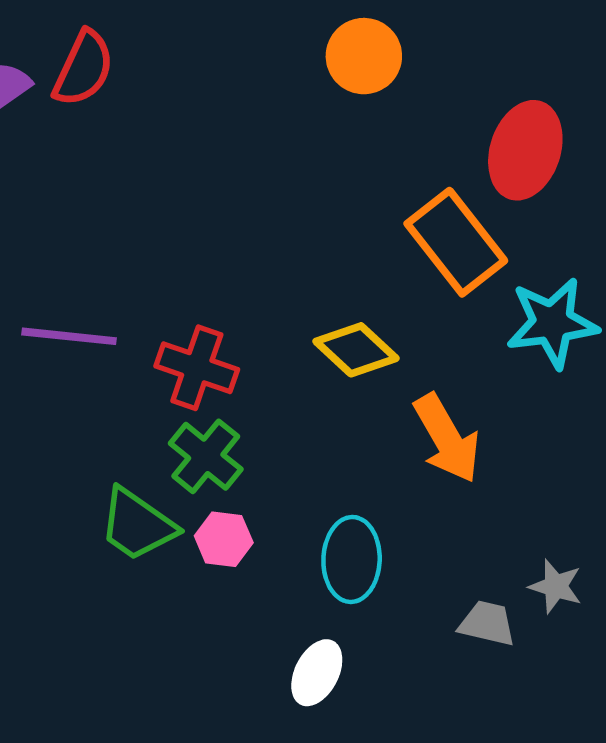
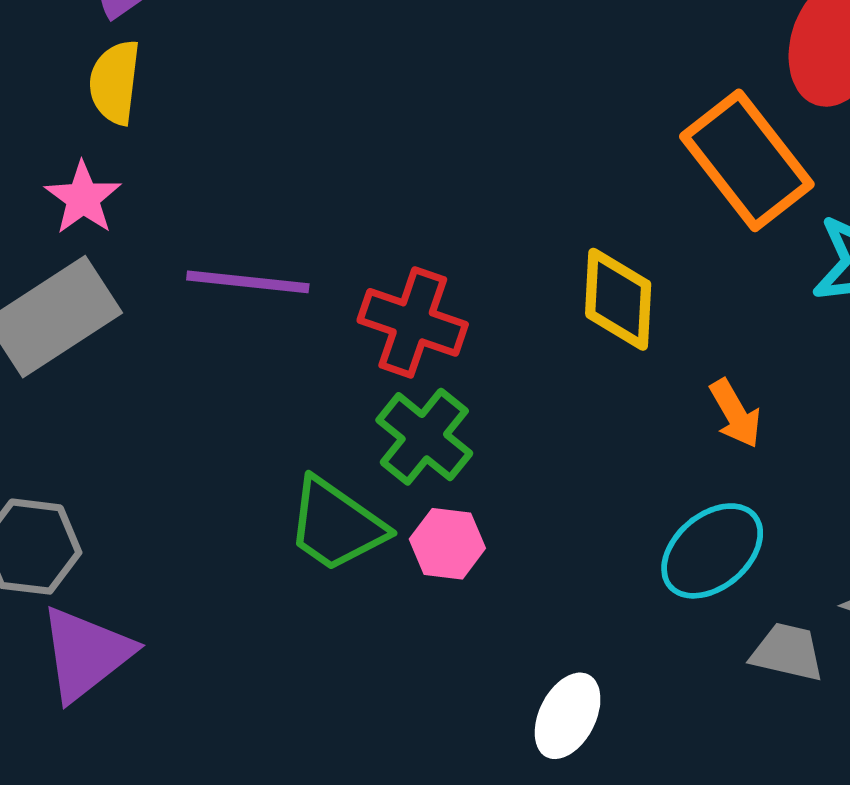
yellow diamond: (356, 350) -> (618, 299), turned 50
orange arrow: (447, 438) -> (735, 414), size x0.6
cyan ellipse: (352, 559) -> (712, 551), moved, turned 48

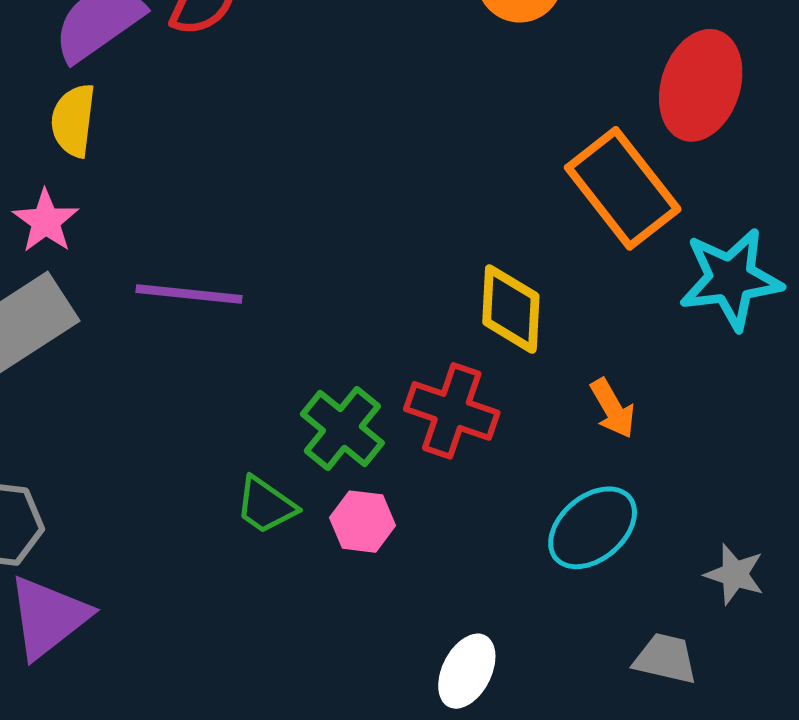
red cross: (413, 322) -> (452, 411), moved
green trapezoid: (336, 525) -> (266, 505), size x0.7
gray trapezoid: (787, 652) -> (665, 659), moved

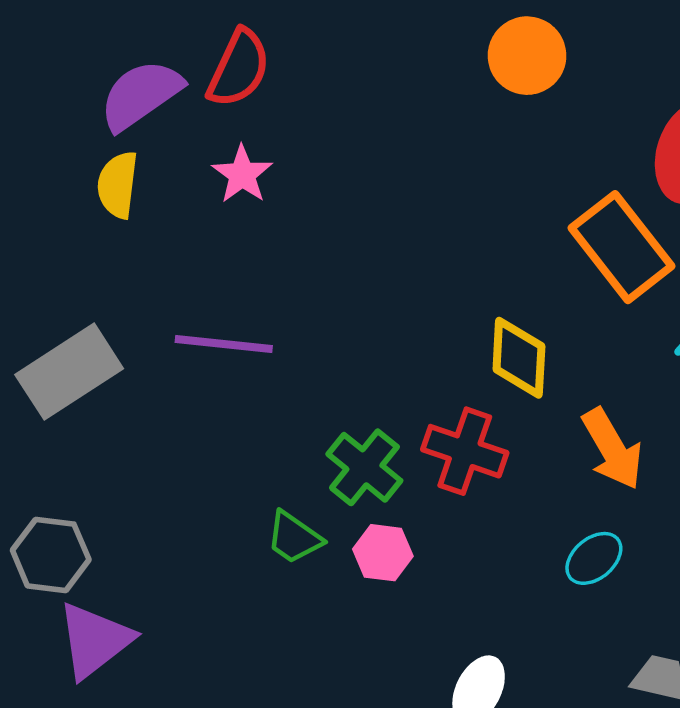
pink star: (46, 221) -> (242, 174), moved
orange arrow: (613, 408) -> (612, 449), size x1.5
cyan ellipse: (593, 528) -> (594, 558), size x0.7

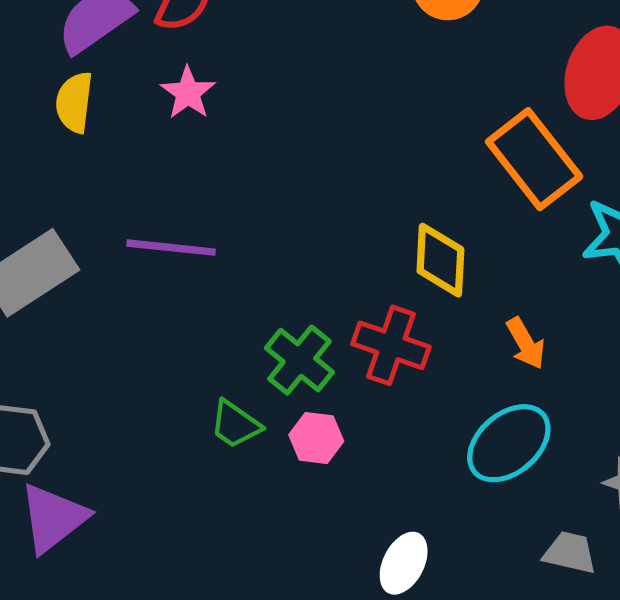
orange arrow: (612, 449) -> (526, 343), size x0.7
cyan ellipse: (594, 558) -> (509, 443), size x1.6

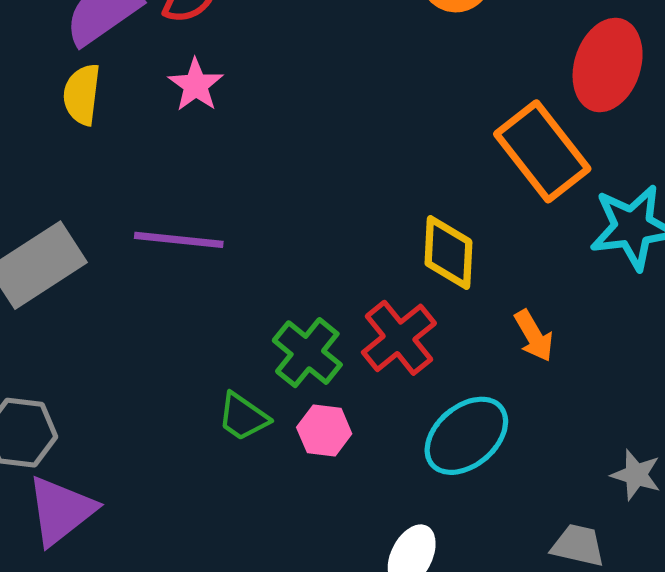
red cross: (391, 345) -> (399, 338), turned 32
cyan ellipse: (509, 443) -> (466, 436), moved

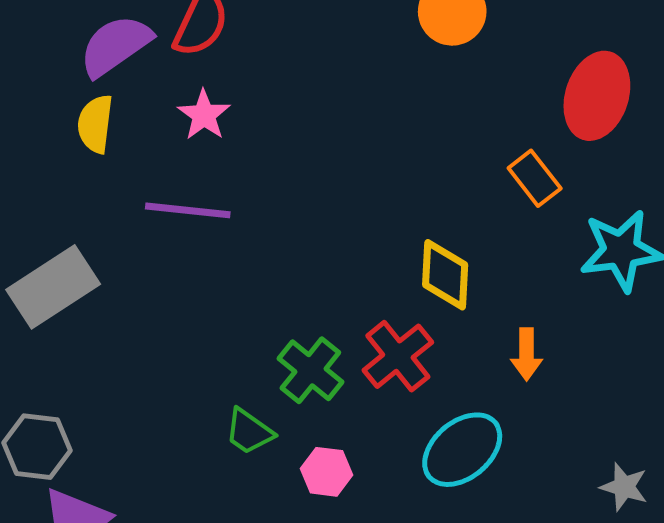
orange rectangle: (542, 151) -> (535, 178), size x0.6
purple line: (179, 240) -> (188, 210), moved
orange arrow: (534, 336) -> (527, 354), turned 30
pink hexagon: (324, 431) -> (327, 472), moved

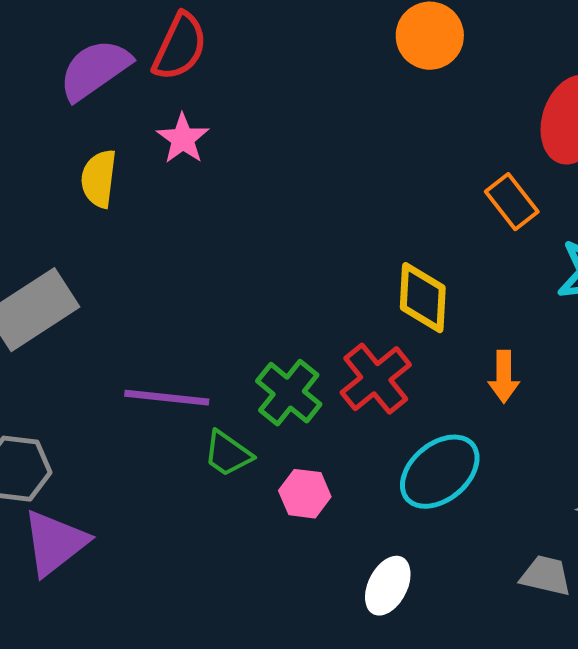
yellow semicircle: (95, 124) -> (99, 179), moved
purple line: (188, 210) -> (167, 398), moved

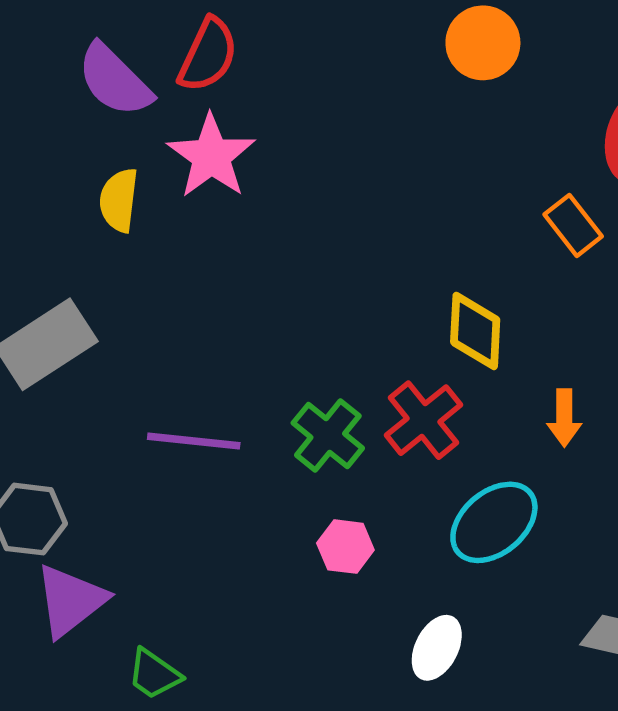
purple semicircle: (95, 70) -> (114, 80), turned -100
pink star: (183, 139) -> (211, 156), size x1.5
green trapezoid: (228, 454) -> (154, 674), moved

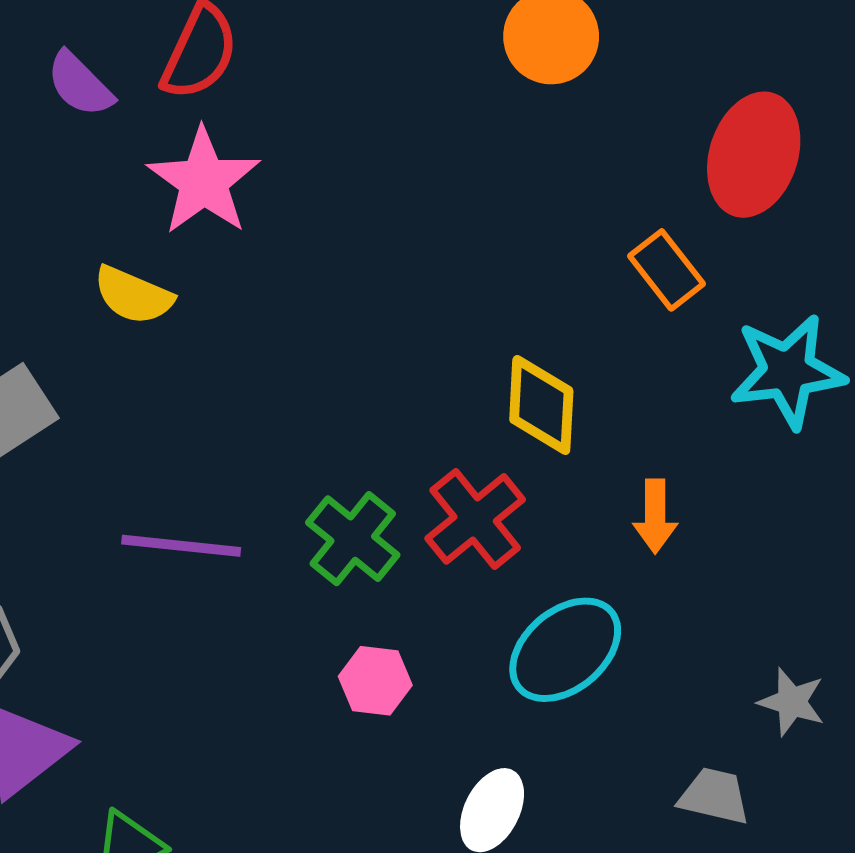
purple semicircle: (114, 80) -> (80, 84), size x0.7
yellow semicircle: (119, 200) -> (133, 295), moved, turned -74

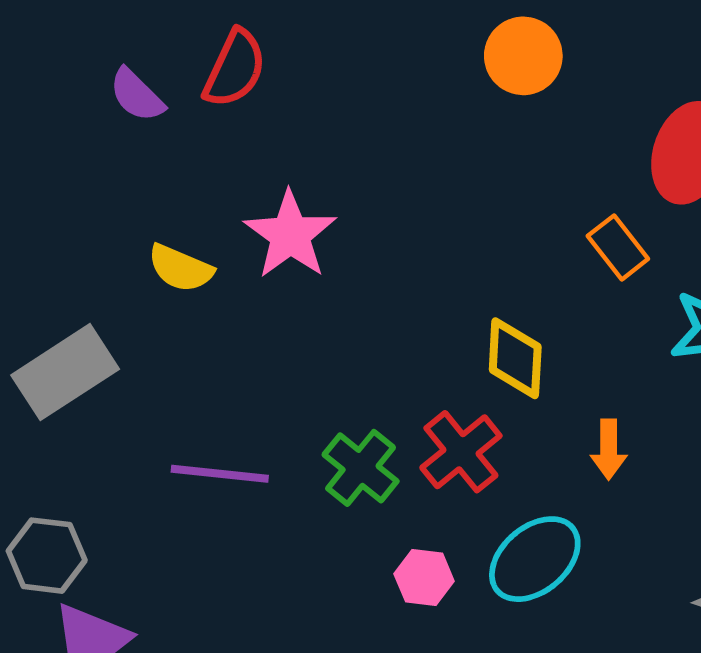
pink star: (204, 181) -> (290, 235), moved
pink hexagon: (375, 681) -> (424, 578), moved

